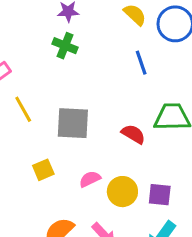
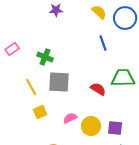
green cross: (65, 46) -> (45, 57), moved
yellow line: (23, 109) -> (31, 87), moved

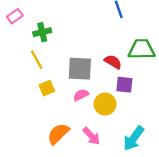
green cross: (45, 57) -> (42, 32), moved, turned -35
gray square: (59, 82) -> (80, 69), moved
purple square: (115, 128) -> (124, 85), moved

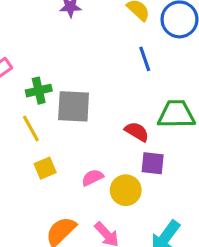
gray square: (80, 69) -> (74, 106), moved

